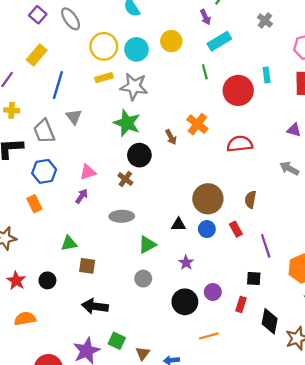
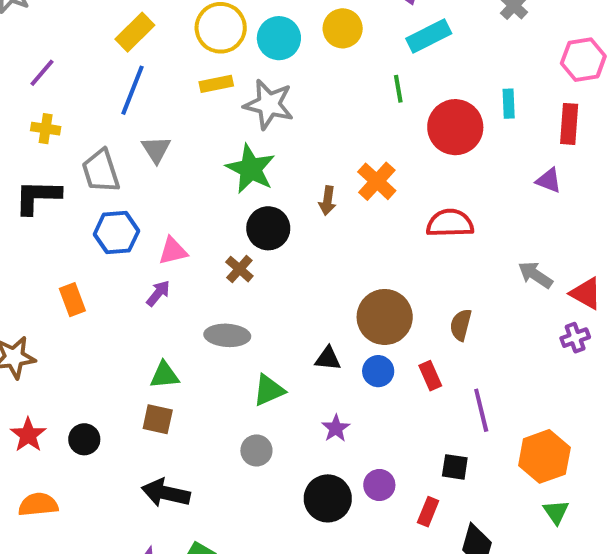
yellow rectangle: (37, 55) -> (135, 32), moved
purple triangle: (294, 130) -> (549, 180), moved
brown arrow: (171, 137) -> (327, 201), turned 32
blue hexagon: (44, 171) -> (116, 233), moved
green triangle: (69, 243) -> (164, 375), moved

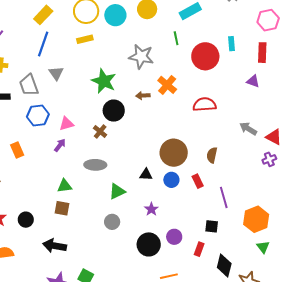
gray star: (269, 104) -> (141, 57), moved
brown arrow: (327, 201) -> (143, 96), turned 80
black arrow: (166, 493) -> (55, 246), moved

